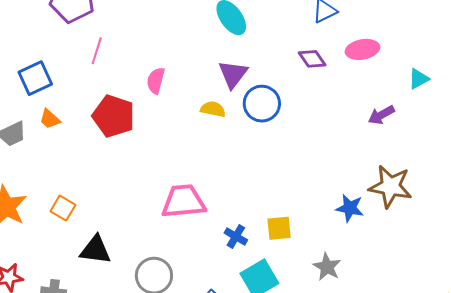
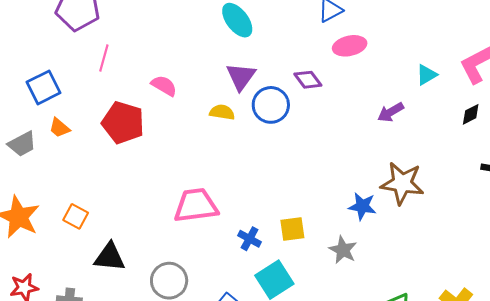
pink ellipse: (363, 49) -> (350, 46), moved
purple diamond: (312, 59) -> (308, 80), moved
pink semicircle: (156, 81) -> (164, 86), turned 108
gray star: (327, 267) -> (343, 250), moved

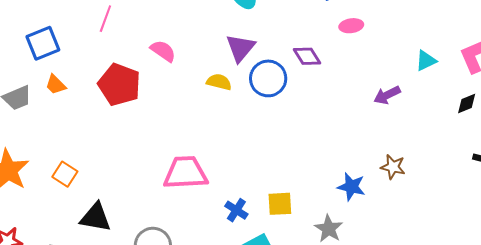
pink ellipse: (350, 46) -> (351, 26), size x0.7
brown star: (402, 183) -> (393, 167), size x0.6

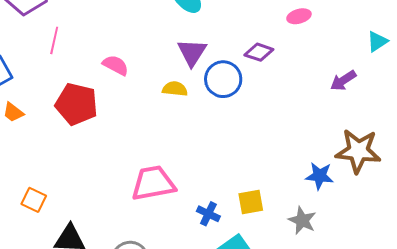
purple diamond: (307, 56) -> (259, 52), turned -32
brown star: (393, 167) -> (358, 151), size x1.8

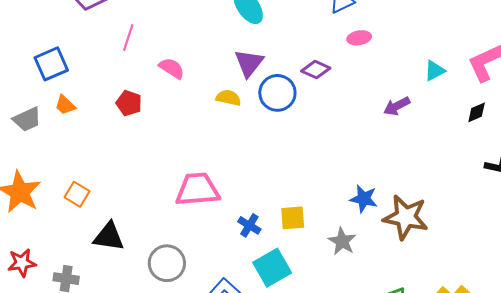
pink line: (54, 40) -> (128, 37), moved
red pentagon: (76, 104) -> (129, 103), size x0.6
brown star: (358, 151) -> (406, 217), moved

